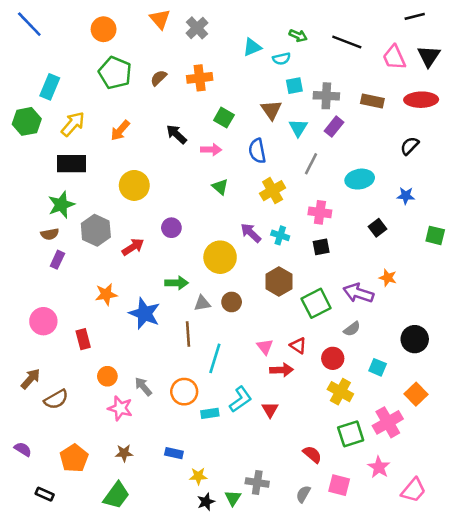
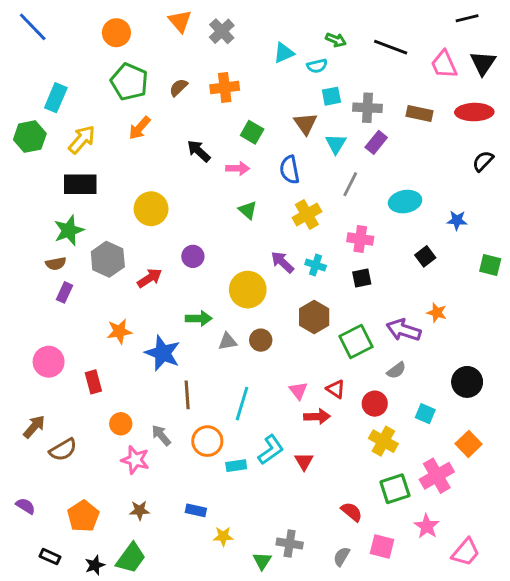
orange arrow: (120, 130) -> (140, 128), moved
black semicircle: (410, 146) -> (483, 161), moved
brown line: (188, 334) -> (187, 395), moved
black star: (206, 502) -> (95, 565), moved

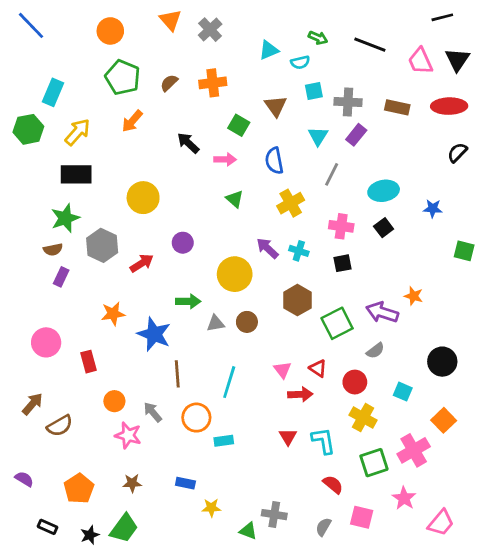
brown triangle: (305, 124) -> (276, 106), moved
black square: (425, 256) -> (384, 228), moved
cyan L-shape: (271, 450) -> (323, 441), moved, turned -64
green triangle: (262, 561) -> (248, 531), turned -42

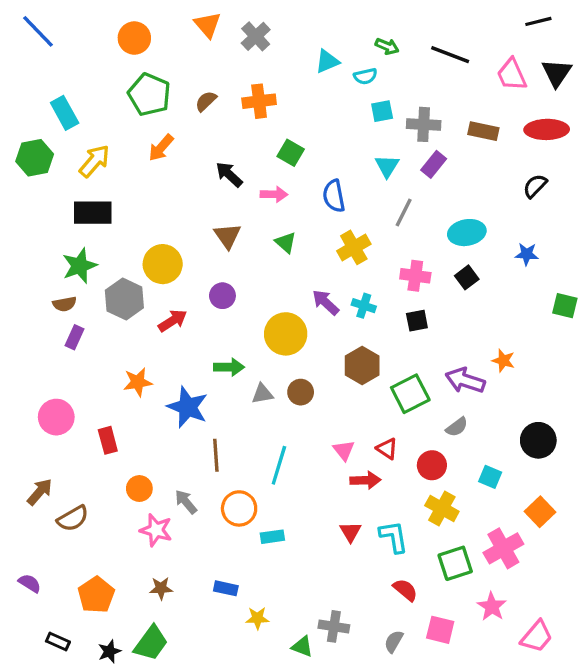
cyan rectangle: (53, 92) -> (65, 113), turned -52
brown triangle: (276, 106) -> (227, 236), moved
black semicircle: (457, 153) -> (535, 186), moved
yellow circle: (143, 198) -> (163, 264), moved

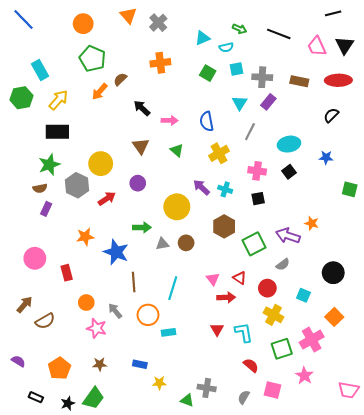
brown semicircle: (206, 101) -> (120, 79), moved
green square: (291, 153) -> (208, 73), moved
pink trapezoid: (537, 636) -> (349, 390), moved, turned 60

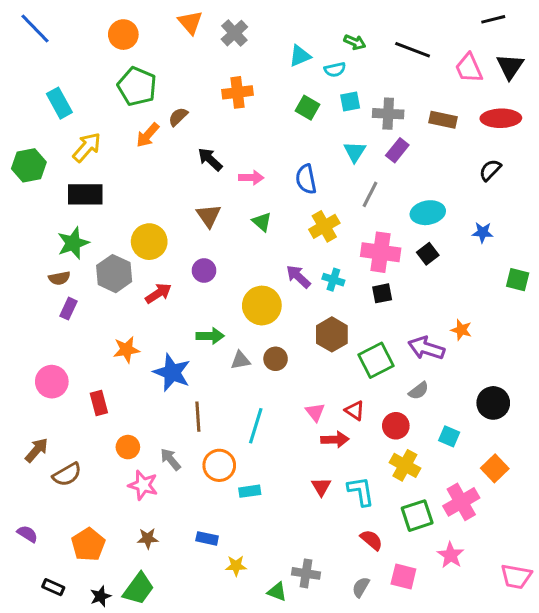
green hexagon: (21, 98) -> (29, 165), moved
pink cross: (257, 171) -> (381, 252), size x1.4

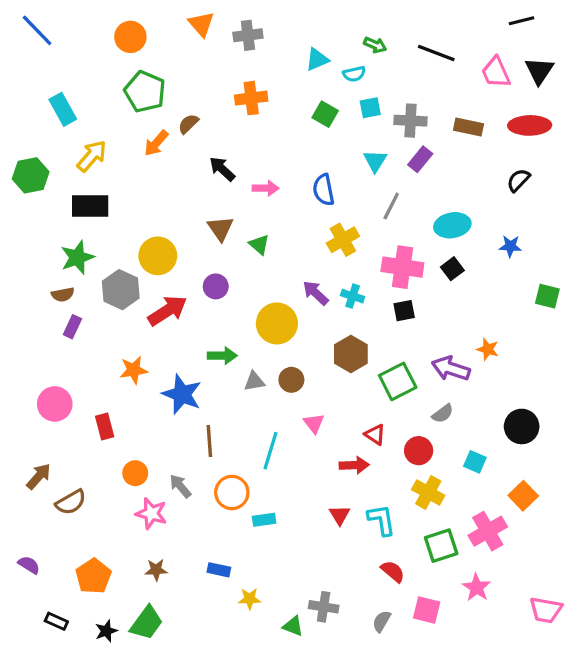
gray cross: (234, 33) -> (248, 35), turned 36
green triangle: (262, 222) -> (259, 245), moved
red arrow: (158, 293) -> (167, 311), size x1.4
pink triangle: (315, 412) -> (314, 423), moved

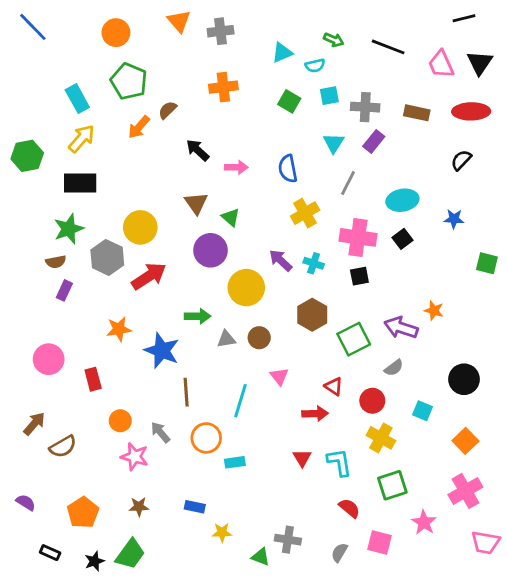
cyan rectangle: (63, 109) -> (77, 99), moved
purple circle: (216, 286) -> (210, 250), moved, size x1.5
pink cross: (488, 531) -> (465, 491), moved

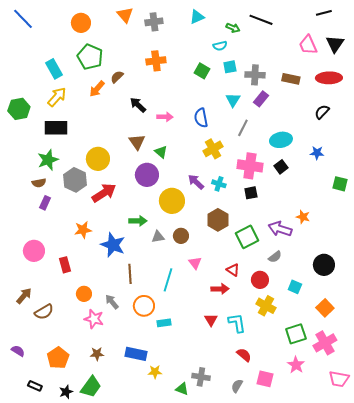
black line: (388, 47) -> (261, 20), moved
cyan triangle: (282, 53) -> (197, 17), moved
green square: (392, 485) -> (296, 334), moved
blue rectangle: (195, 507) -> (136, 354), size x1.5

